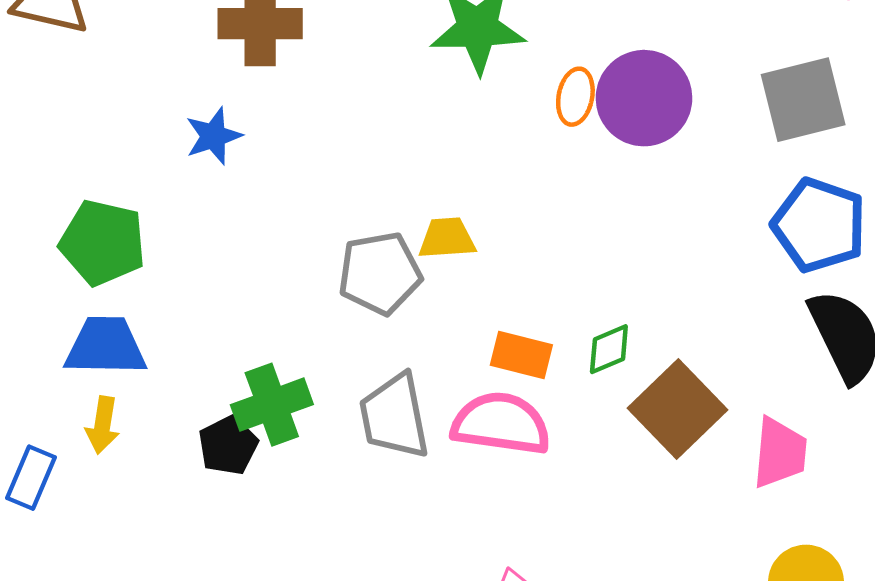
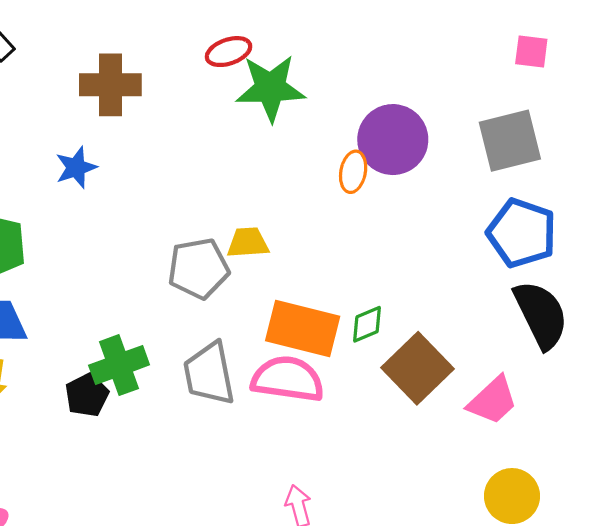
orange ellipse: (575, 97) -> (353, 172), moved
orange rectangle: (521, 355) -> (303, 329), size x1.6
pink trapezoid: (780, 453) -> (493, 400), turned 42

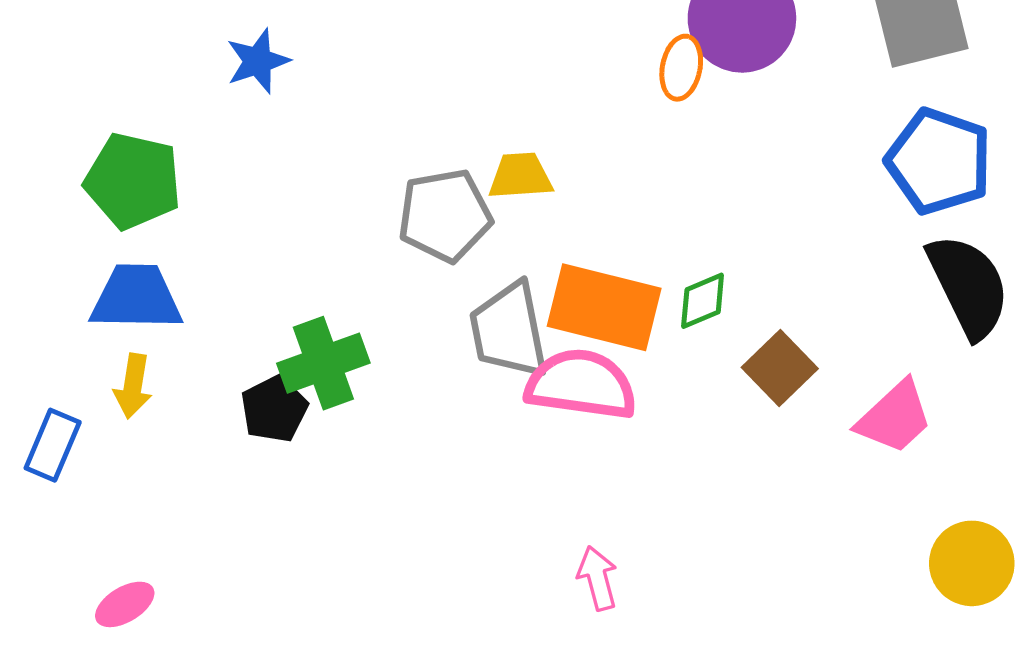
brown square: (418, 368) -> (780, 368), size x0.7
gray trapezoid: (209, 374) -> (509, 330), moved
yellow circle: (512, 496) -> (972, 563), moved

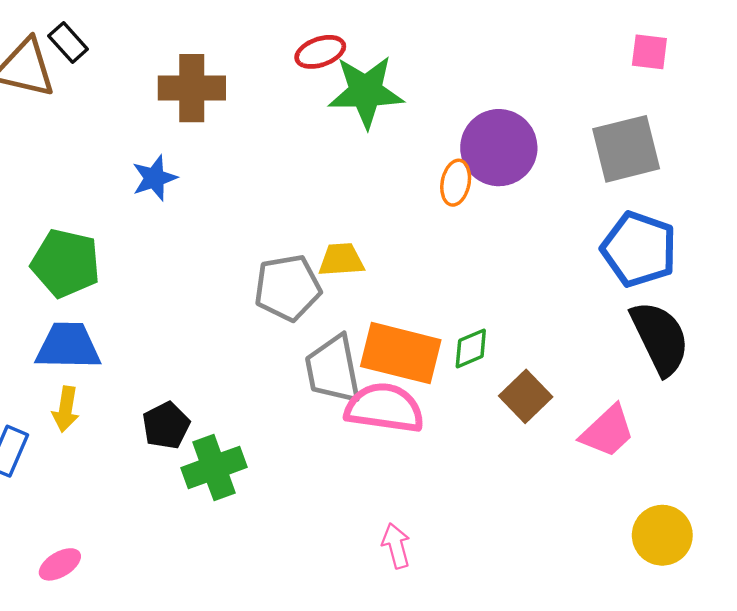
green cross: (323, 363) -> (214, 468), moved

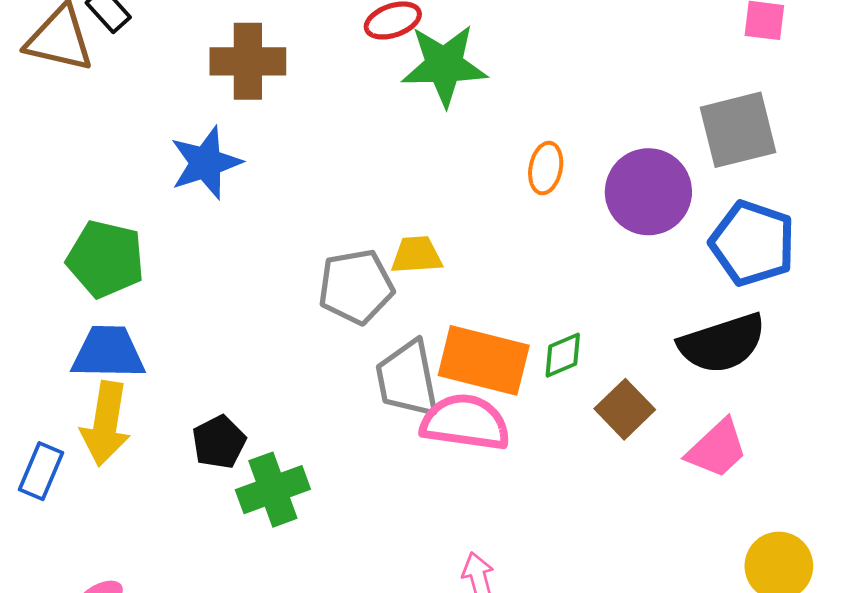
purple circle: (499, 148) -> (648, 192), moved
blue star: (154, 178) -> (206, 163), size x1.4
black semicircle: (660, 338) -> (722, 343), moved, turned 98
yellow arrow: (66, 409) -> (106, 424), size x1.6

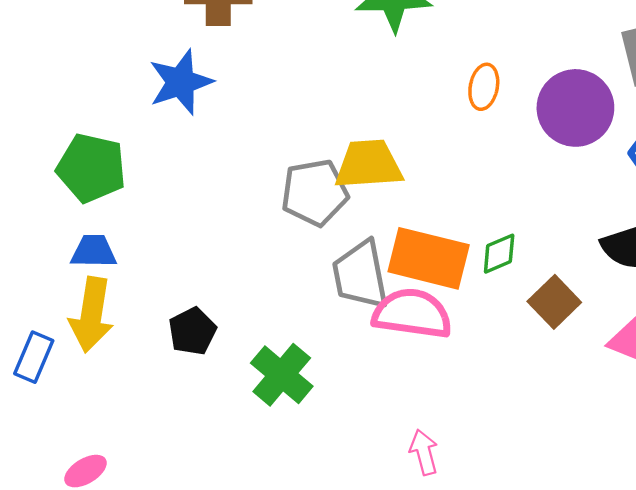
yellow trapezoid: (417, 255) -> (369, 164), size x1.5
blue trapezoid: (108, 353) -> (94, 251), size x0.7
green cross: (273, 490) -> (282, 375), moved, turned -30

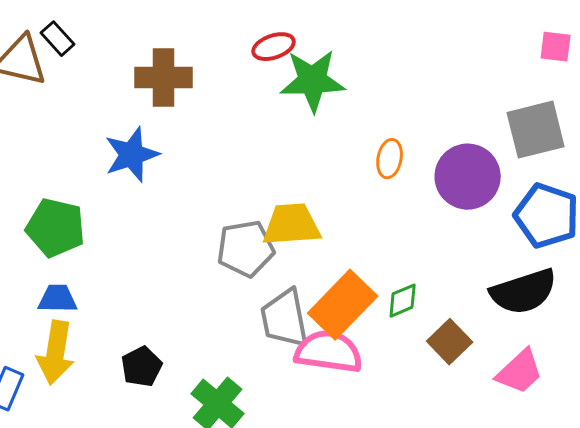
orange rectangle: (429, 258) -> (343, 305), turned -60

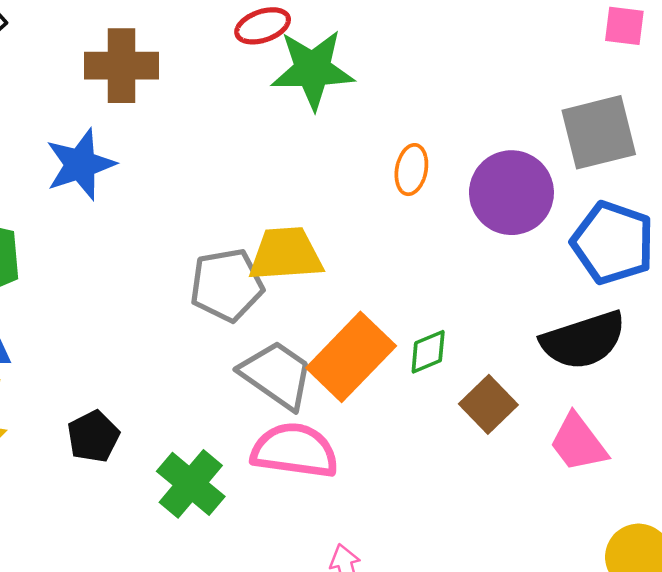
gray trapezoid: (285, 319) -> (277, 375), turned 136
pink semicircle: (329, 352) -> (295, 451), moved
pink trapezoid: (520, 372) -> (578, 443), turned 96

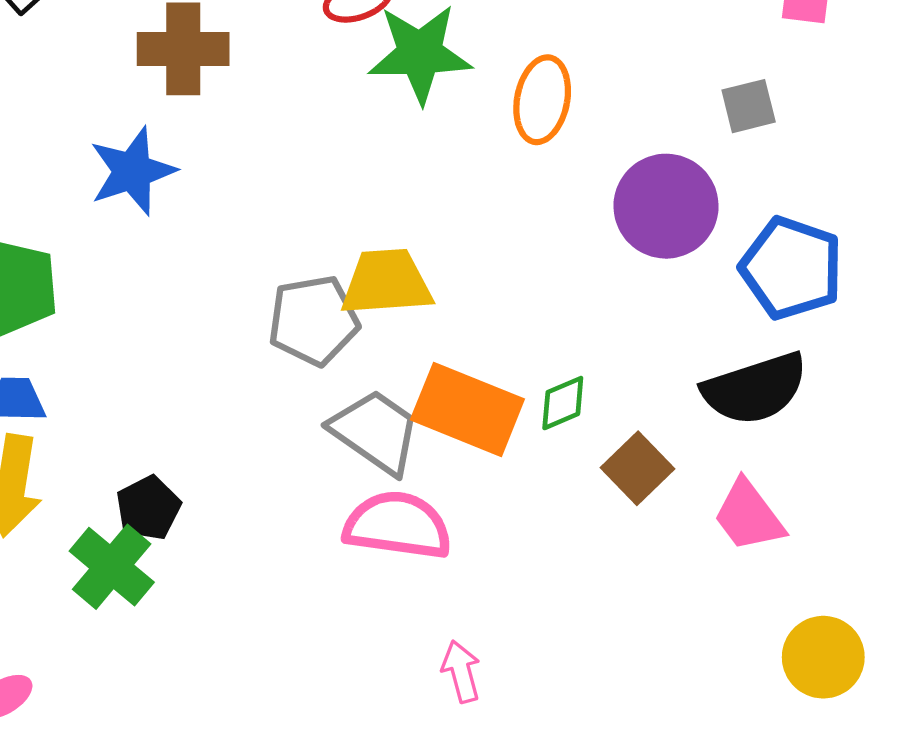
gray square: (599, 132) -> (749, 106), moved, size x0.6
orange ellipse: (411, 170) -> (542, 100), moved, size x1.4
orange rectangle: (351, 357) -> (467, 409), turned 68
green cross: (191, 484) -> (112, 567), moved

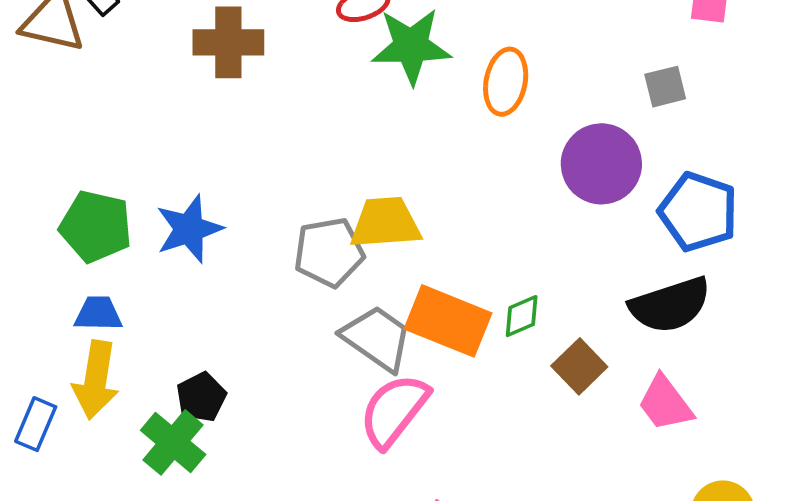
blue star: (132, 171) -> (189, 229), moved
pink semicircle: (398, 525) -> (394, 411), turned -60

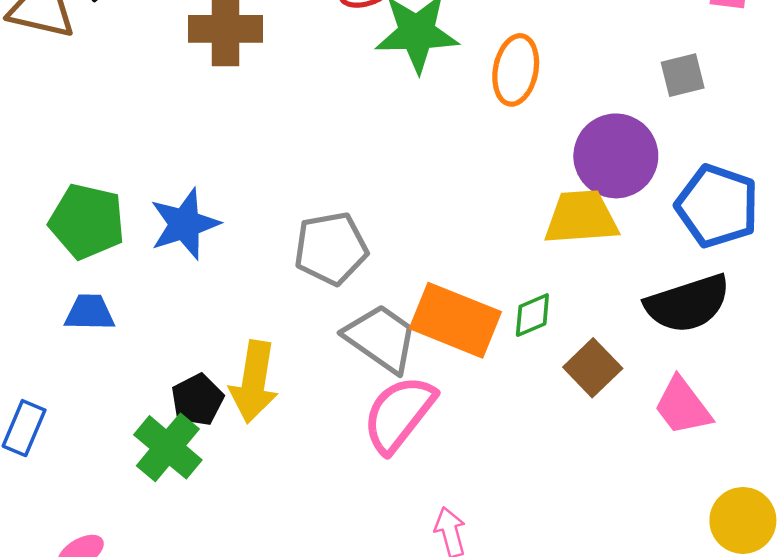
yellow trapezoid: (385, 223) -> (581, 218), moved
yellow arrow: (96, 380) -> (254, 382), moved

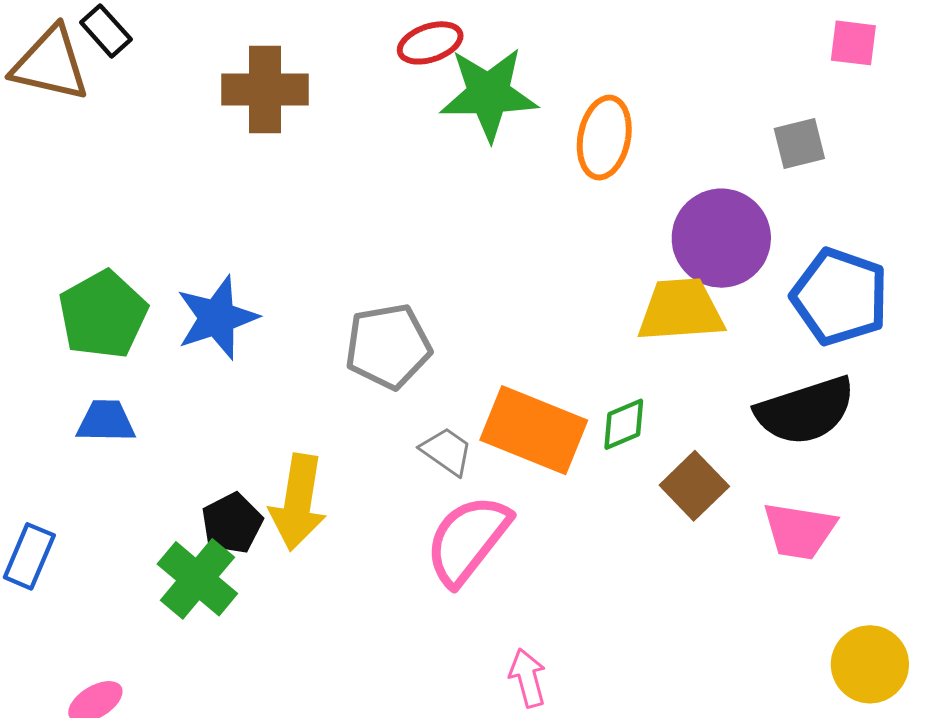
green pentagon: (87, 221) -> (103, 315), turned 30
gray trapezoid: (381, 338) -> (447, 451), size x0.6
pink trapezoid: (683, 406) -> (799, 531), turned -44

